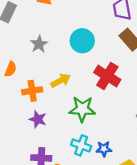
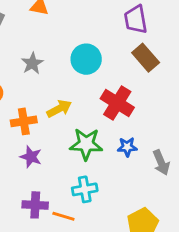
cyan cross: (81, 145) -> (85, 189), turned -30
blue star: (104, 149) -> (127, 147), moved

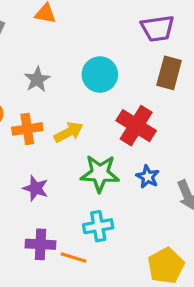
purple trapezoid: (136, 19) -> (158, 28), turned -88
brown rectangle: (146, 58) -> (169, 73), turned 56
orange cross: (24, 121) -> (27, 129), moved
blue star: (127, 147) -> (148, 177), turned 30

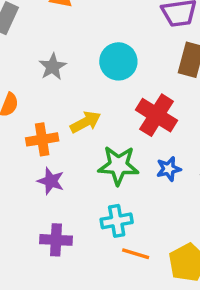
orange cross: (27, 129) -> (42, 139), moved
blue star: (148, 177) -> (169, 169), turned 30
orange line: (73, 258) -> (136, 254), moved

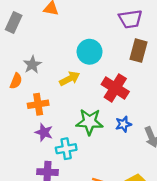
gray star: (53, 67) -> (32, 65), moved
yellow arrow: (85, 122) -> (70, 79), moved
cyan cross: (117, 221) -> (66, 149), moved

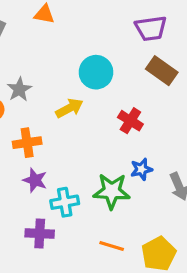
brown rectangle: (139, 51) -> (162, 71), turned -70
red cross: (115, 88) -> (130, 121), size x0.7
green star: (90, 122) -> (112, 191), moved

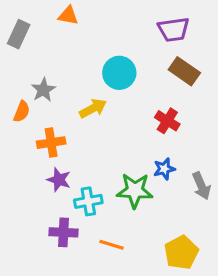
red cross: (130, 121) -> (167, 121), moved
orange line: (112, 246) -> (112, 245), moved

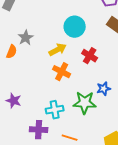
red cross: (167, 121) -> (90, 56), moved
orange cross: (51, 143) -> (62, 72), moved, turned 36
purple star: (59, 180) -> (14, 101), moved

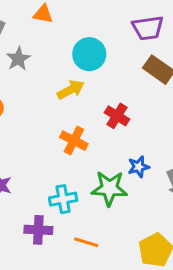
cyan circle: (75, 27) -> (89, 54), moved
gray star: (26, 38) -> (18, 59), moved
yellow arrow: (58, 50) -> (71, 90), moved

